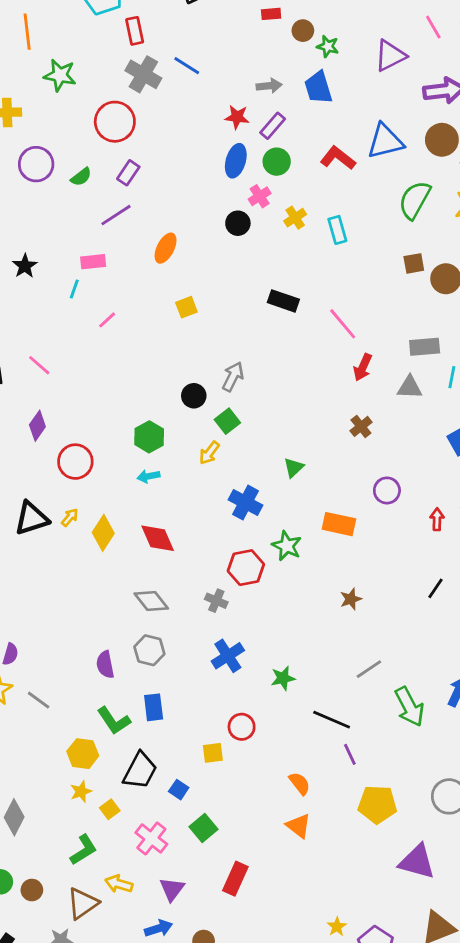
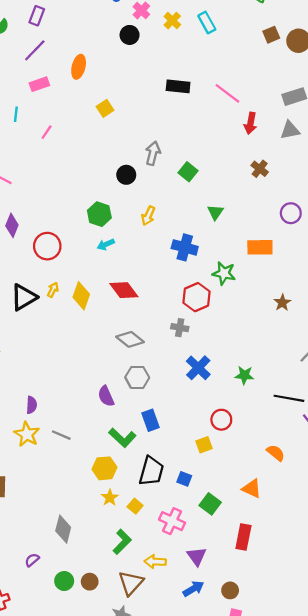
pink rectangle: (93, 262) -> (39, 84), moved
green square: (227, 421) -> (188, 172), moved
green star: (283, 678) -> (244, 375), turned 30
orange triangle: (299, 826) -> (252, 489), moved

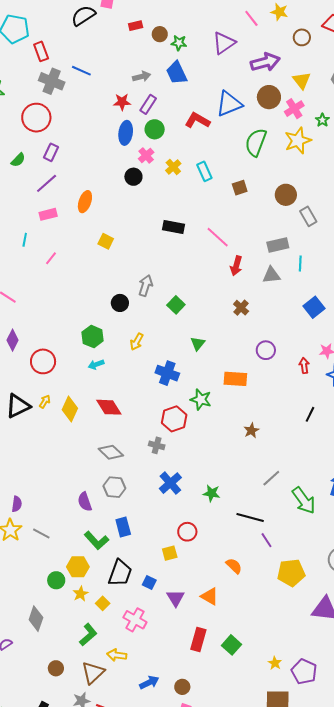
brown square: (271, 35) -> (240, 188), moved
yellow square: (105, 108) -> (106, 241), turned -35
green square: (210, 504) -> (231, 645), moved
purple triangle: (197, 556) -> (176, 598), moved
green circle: (64, 581) -> (56, 580), moved

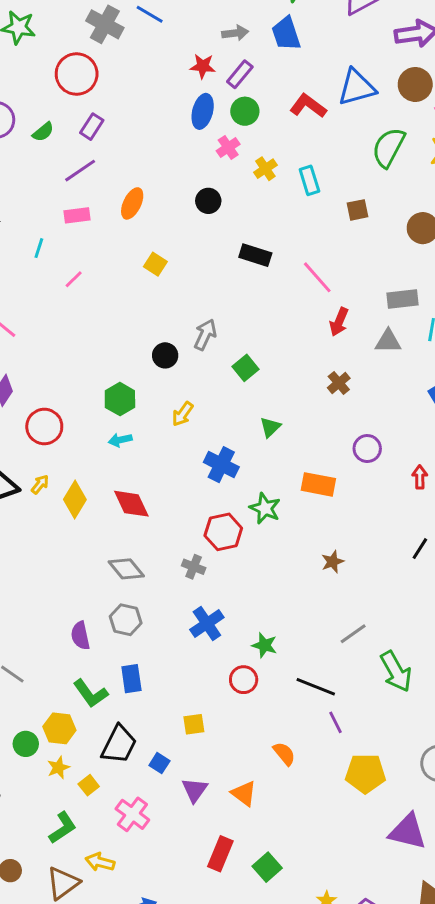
black circle: (133, 177) -> (208, 201), moved
red circle: (187, 532) -> (244, 680), moved

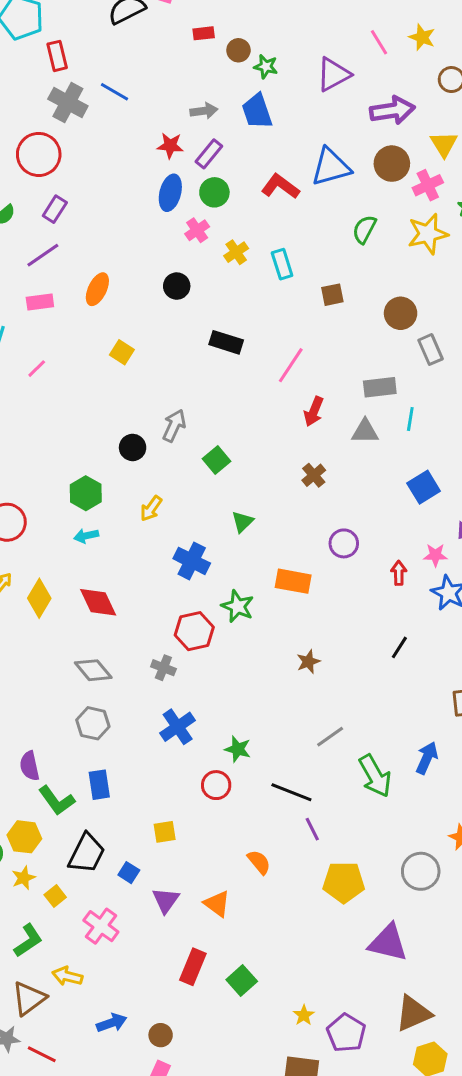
green semicircle: (389, 147) -> (364, 229), size x0.7
pink line: (317, 277) -> (291, 365), turned 75
purple semicircle: (80, 636) -> (30, 766), moved

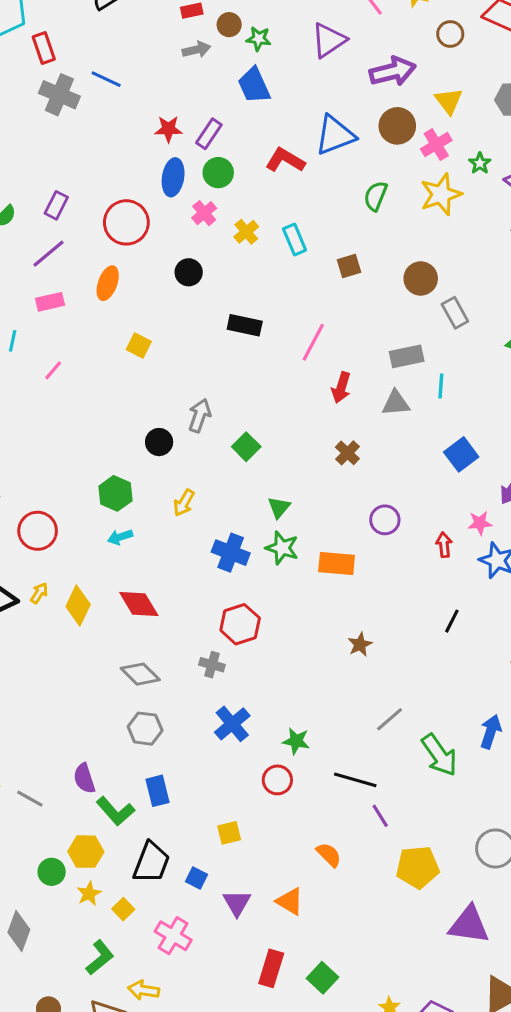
gray arrow: (204, 111) -> (196, 50), moved
red circle: (39, 154) -> (126, 222), moved
green star: (238, 606) -> (282, 548), moved

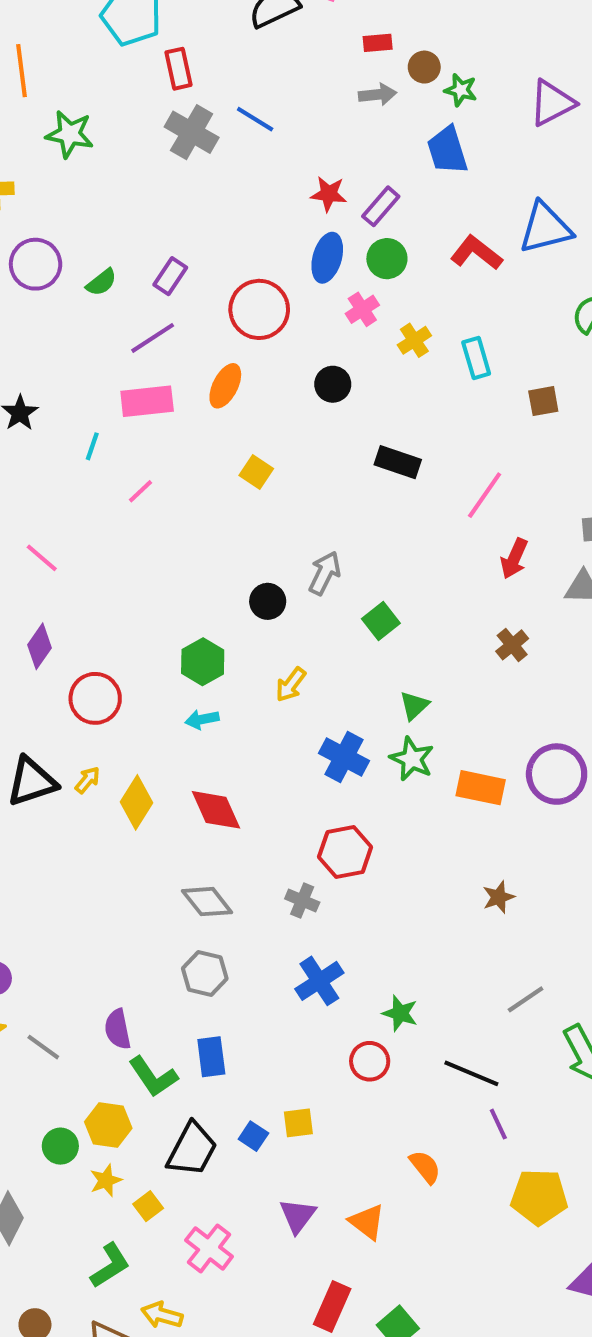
pink rectangle: (50, 302) -> (147, 401), size x1.4
purple circle: (385, 520) -> (557, 774), moved, size x1.5
blue square: (196, 878) -> (253, 1136), moved

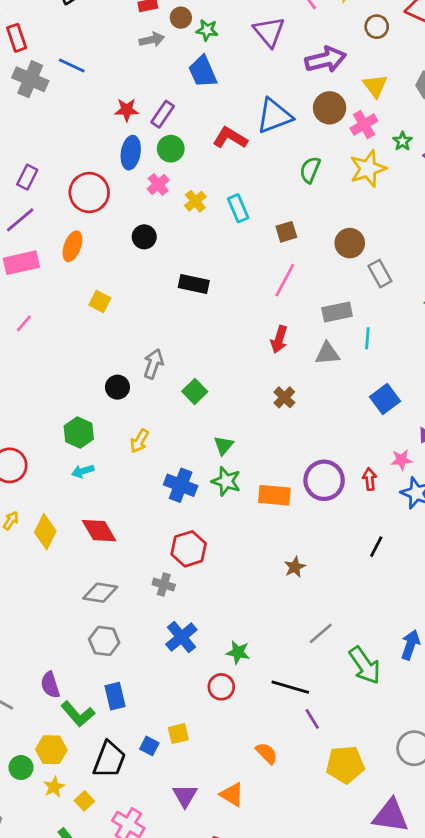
purple triangle: (552, 103) -> (269, 32), turned -36
pink line: (485, 495) -> (285, 280), moved
gray diamond: (207, 902) -> (100, 593), turned -36

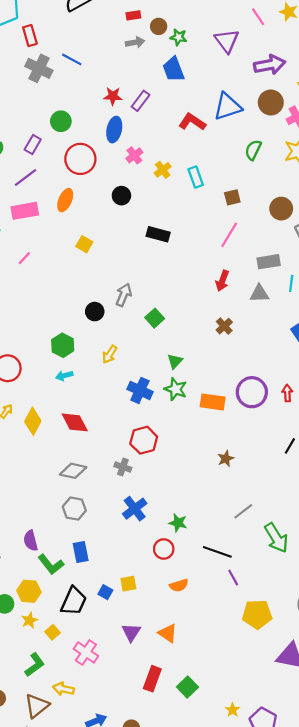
green circle: (171, 149) -> (61, 121), moved
orange semicircle: (267, 753) -> (179, 585), moved, turned 114

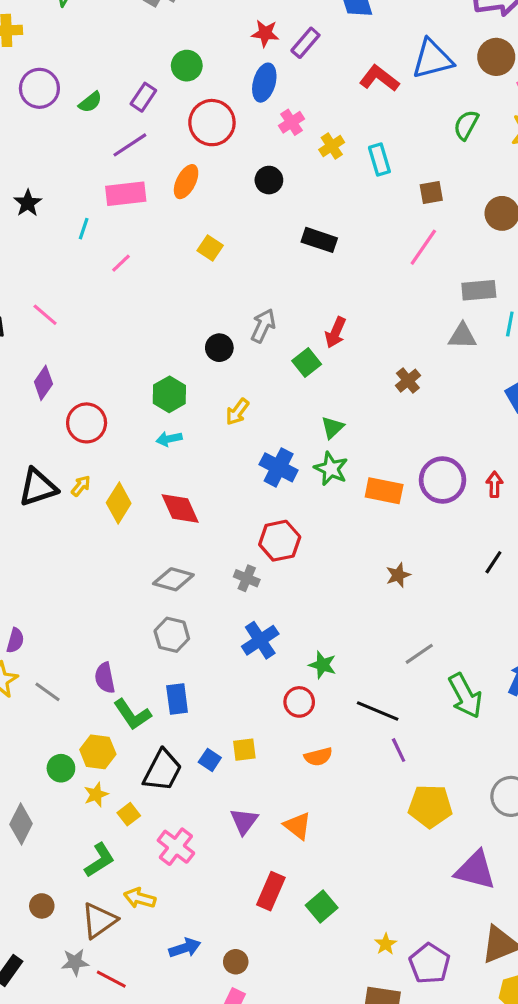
red arrow: (222, 281) -> (336, 332), moved

